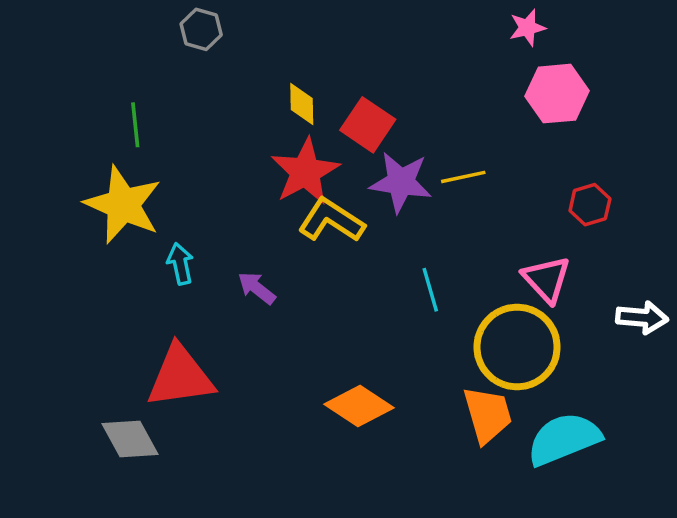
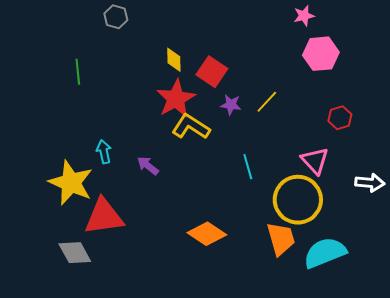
yellow line: (463, 177) -> (267, 102), turned -35
purple star: (401, 182) -> (231, 105), size x0.6
yellow star: (123, 205) -> (71, 183), moved

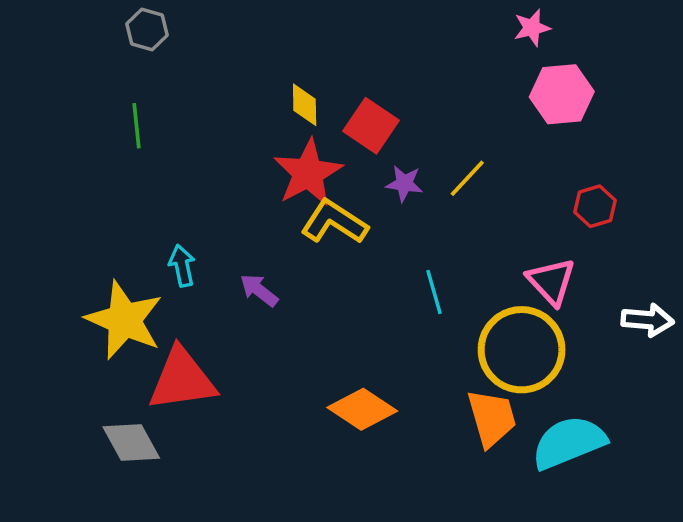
gray hexagon: (116, 17) -> (147, 29), moved

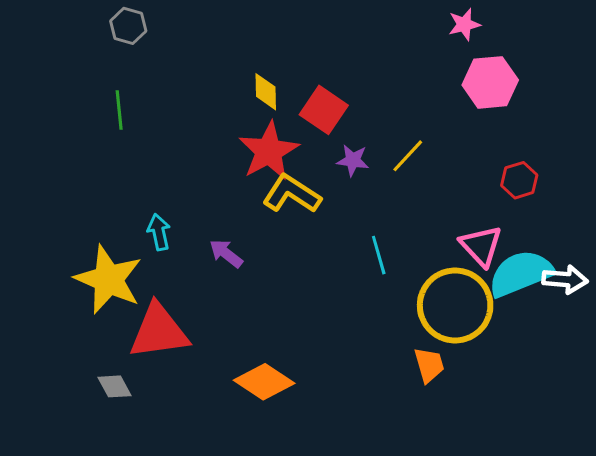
orange diamond: (362, 409) -> (264, 382), moved
orange trapezoid: (492, 418) -> (429, 365), size x0.7
gray diamond: (131, 442) -> (115, 386), size x0.7
cyan semicircle: (569, 442) -> (521, 273), moved

